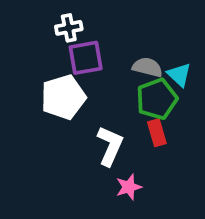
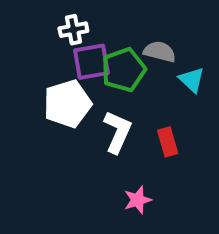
gray semicircle: (147, 67) -> (160, 52), moved
green pentagon: (157, 99) -> (124, 70), moved
white L-shape: (110, 146) -> (118, 132), moved

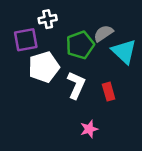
gray semicircle: (160, 52) -> (103, 33), turned -48
purple square: (91, 62) -> (26, 40), moved
cyan triangle: (192, 80) -> (124, 51), size x1.5

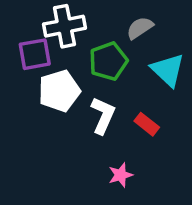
white cross: (48, 19) -> (64, 26), size x1.6
gray semicircle: (103, 33) -> (140, 28), moved
red rectangle: (109, 92) -> (147, 124), turned -36

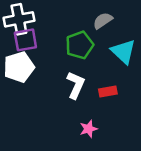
white cross: (64, 26) -> (19, 19), moved
white pentagon: (59, 91) -> (19, 67), moved
red rectangle: (147, 124) -> (108, 91), turned -48

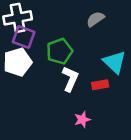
purple square: (25, 40) -> (24, 37), turned 30
green pentagon: (80, 45) -> (60, 51), moved
cyan triangle: (123, 52) -> (115, 62), moved

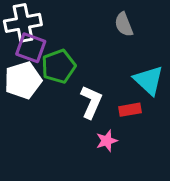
gray semicircle: (95, 19) -> (124, 24), turned -78
green pentagon: (60, 51) -> (59, 66), moved
pink star: (82, 120) -> (107, 141), moved

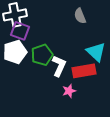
green pentagon: (59, 66) -> (42, 55), moved
red rectangle: (130, 110) -> (84, 71), size x1.6

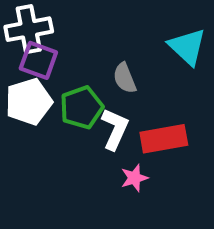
gray semicircle: (80, 16) -> (125, 78), moved
cyan triangle: (96, 52) -> (187, 47), moved

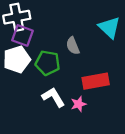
green pentagon: (82, 107) -> (48, 63), turned 30
white L-shape: (115, 129) -> (53, 97), moved, turned -55

